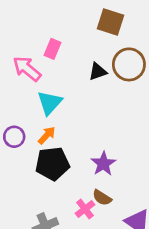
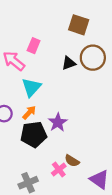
purple star: (103, 164) -> (58, 122), moved

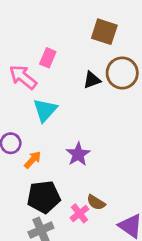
orange arrow: (29, 113) -> (33, 160), moved
black pentagon: (34, 134) -> (44, 197), moved

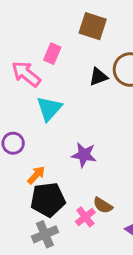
brown square: (104, 32) -> (93, 26), moved
purple star: (78, 154) -> (84, 155), turned -30
orange arrow: (33, 160) -> (36, 175), moved

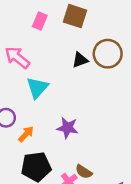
pink rectangle: (52, 54) -> (40, 21), moved
orange arrow: (36, 175) -> (26, 134), moved

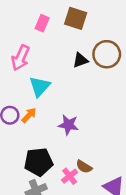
pink arrow: (17, 57) -> (21, 58), turned -105
orange arrow: (26, 134) -> (29, 115), moved

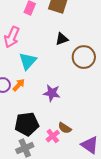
brown circle: (107, 54) -> (84, 57), moved

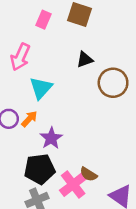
purple star: (52, 93) -> (51, 138), moved, turned 30
pink cross: (53, 136) -> (73, 184), size x1.5

